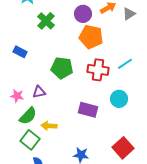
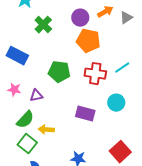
blue rectangle: (20, 52) -> (17, 56), size x1.5
pink star: (17, 96) -> (14, 90), moved

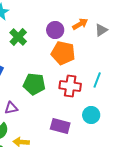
cyan line: (122, 68) -> (97, 80), turned -35

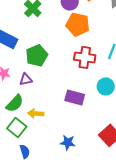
green pentagon: (34, 84) -> (37, 55), moved, turned -30

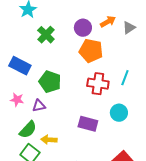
green pentagon: (37, 55) -> (50, 82), turned -30

